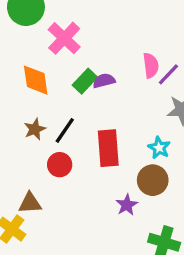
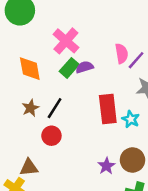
pink cross: (64, 38) -> (66, 41), moved
red rectangle: (108, 148) -> (108, 109), moved
brown circle: (153, 180) -> (132, 160), moved

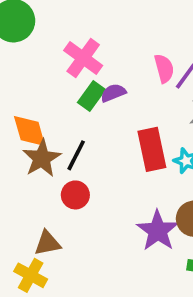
orange diamond: (30, 69) -> (30, 131), moved
brown star: (30, 108) -> (42, 158), size x1.5
purple star: (106, 166) -> (158, 231), size x1.6

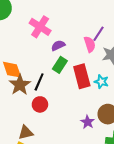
pink semicircle: (164, 68) -> (90, 44), moved
green rectangle: (91, 96) -> (60, 65), moved
purple star: (158, 231) -> (88, 122), size x0.6

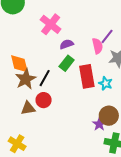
purple star: (88, 122) -> (99, 124), moved
brown triangle: (26, 133) -> (28, 108), moved

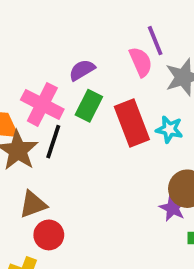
pink cross: (51, 24) -> (42, 104), moved
purple line: (107, 36) -> (155, 41), turned -49
red circle: (44, 100) -> (49, 235), moved

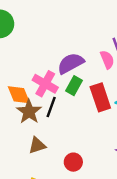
purple semicircle: (82, 70) -> (71, 63), size x1.6
red circle: (49, 235) -> (73, 162), moved

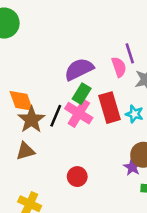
pink cross: (45, 84) -> (79, 113), moved
brown triangle: (37, 145) -> (25, 151), moved

